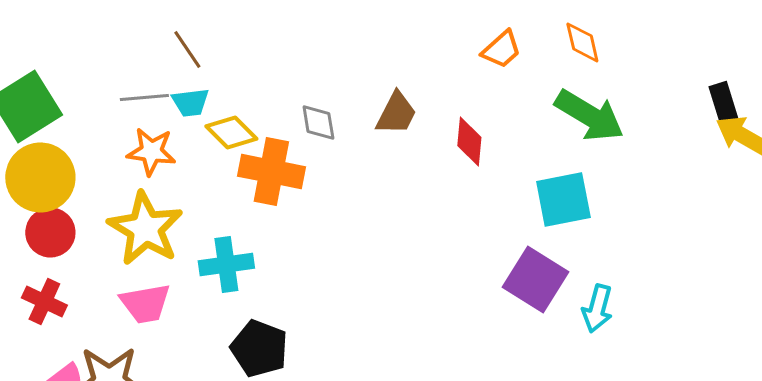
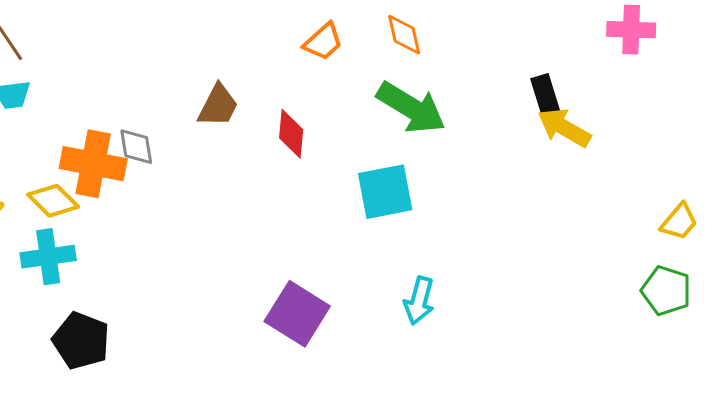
gray diamond: (318, 122) -> (136, 147), moved
yellow diamond: (231, 132) -> (53, 201), moved
purple square: (535, 279) -> (297, 314), moved

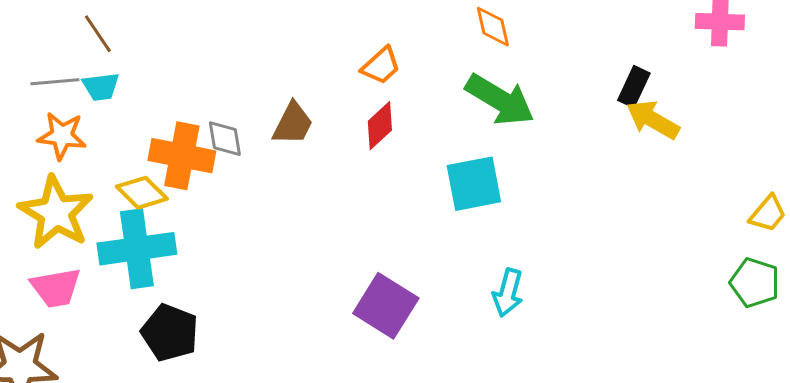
orange trapezoid: (323, 42) -> (381, 66), moved
black rectangle: (545, 95) -> (634, 87), turned 42
brown trapezoid: (218, 106) -> (293, 124), moved
red diamond: (291, 134) -> (380, 126), turned 42
cyan cross: (48, 257) -> (137, 249), size x1.4

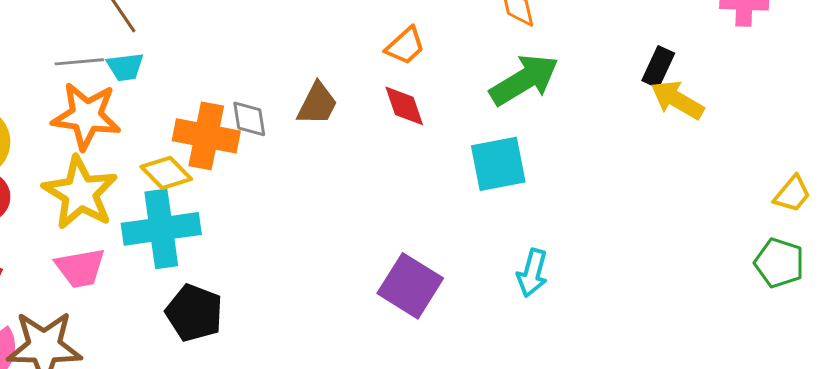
green arrow: (500, 100) -> (524, 80), turned -62
red diamond: (380, 126) -> (404, 106), turned -66
orange star: (62, 136) -> (86, 116), size x1.4

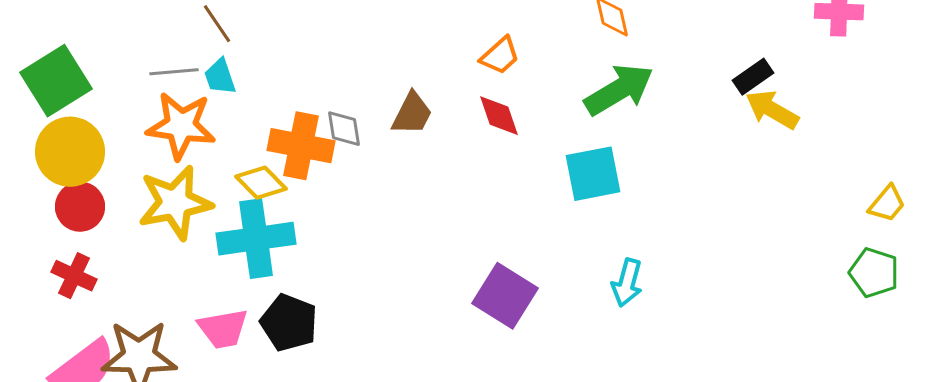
cyan trapezoid: (125, 67) -> (220, 77), turned 78
black rectangle: (658, 67) -> (753, 77), turned 30
yellow star: (80, 193) -> (175, 203), turned 30
pink trapezoid: (80, 268) -> (223, 329), moved

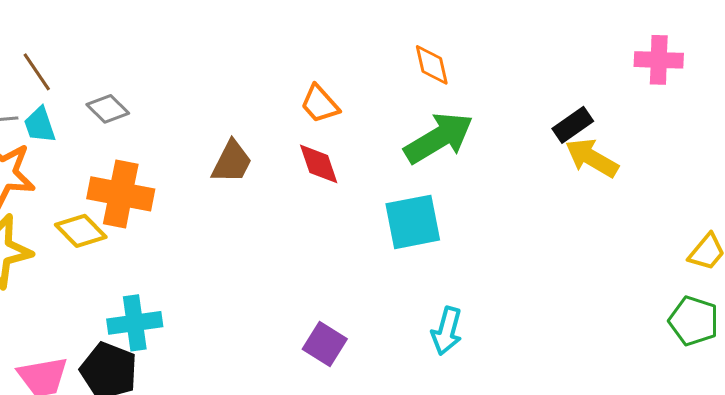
orange trapezoid: (500, 56) -> (320, 104), turned 90
gray diamond: (344, 129) -> (108, 109), moved, turned -36
cyan cross: (256, 239) -> (135, 323), moved, size x0.7
purple square: (505, 296) -> (325, 344), size x0.7

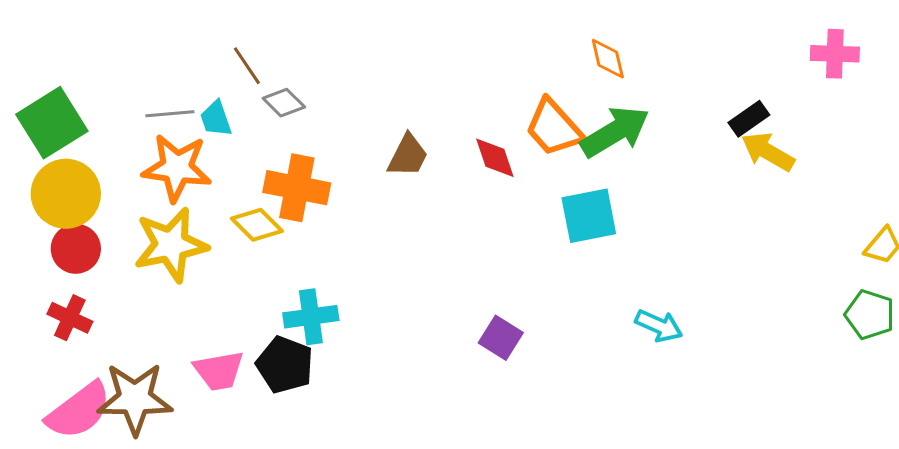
brown line: (37, 72) -> (247, 66), moved
orange trapezoid: (320, 104) -> (554, 128), moved, size x1.5
cyan arrow: (447, 331) -> (659, 326), moved, turned -81

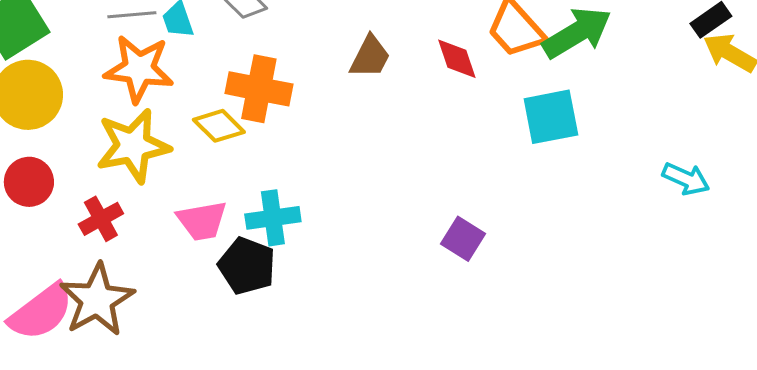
red circle: (76, 249) -> (29, 182), moved
red cross: (70, 318) -> (101, 219), moved, turned 36
cyan arrow: (659, 326) -> (686, 179), moved
pink trapezoid: (219, 371) -> (202, 221), moved
brown star: (135, 399) -> (97, 300), turned -30

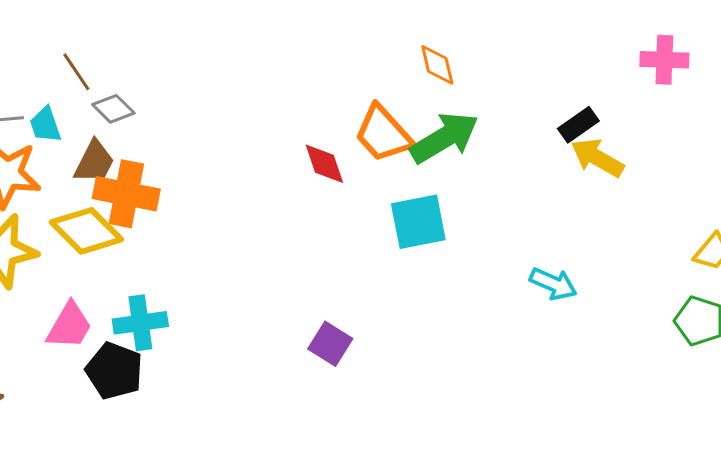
brown trapezoid: (370, 57) -> (94, 162), moved
yellow diamond: (219, 126) -> (86, 231), size x1.4
pink trapezoid: (202, 221) -> (69, 326), turned -50

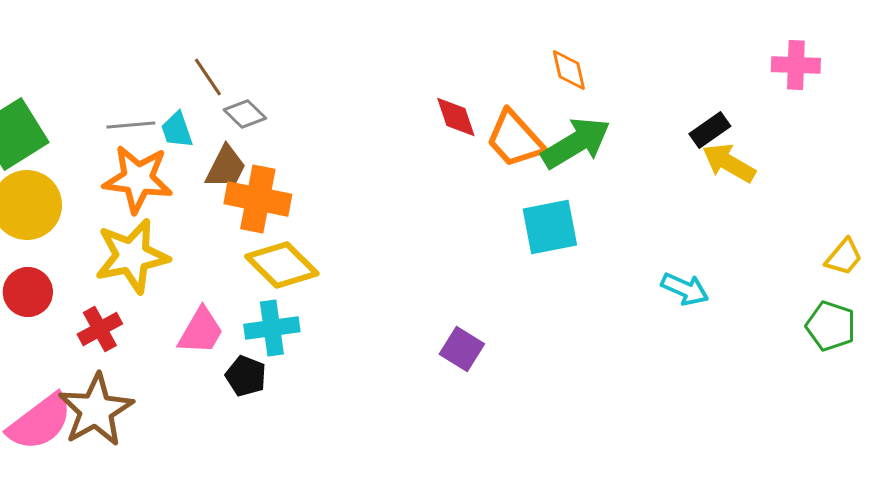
red diamond: (324, 164) -> (456, 117), moved
yellow diamond: (86, 231) -> (282, 265), moved
black pentagon: (114, 371) -> (246, 376), size x0.7

